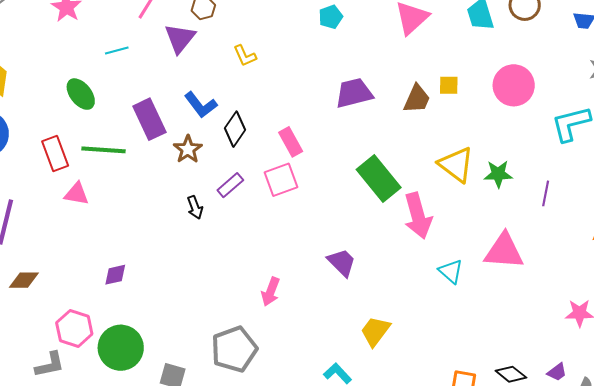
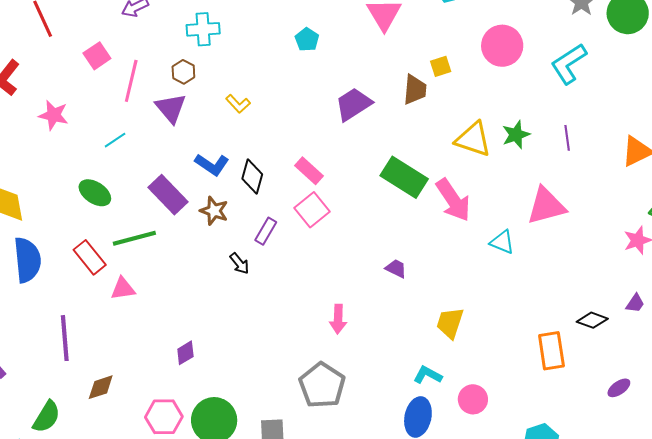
purple trapezoid: (342, 262) -> (396, 269), size x0.7

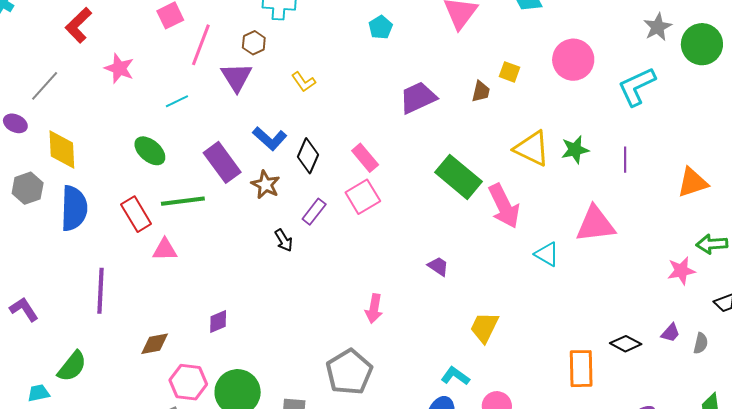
yellow square: (441, 66) -> (509, 72), turned 30
brown trapezoid: (415, 90) -> (481, 91), size x0.7
brown diamond: (101, 387) -> (155, 344), moved

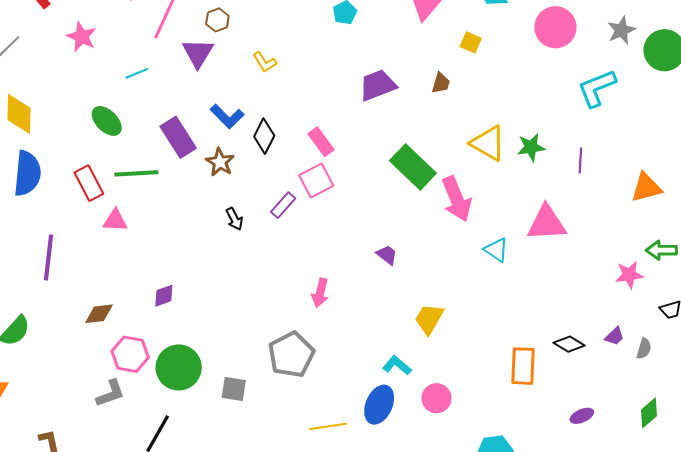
pink circle: (573, 60) -> (555, 27), moved
yellow square: (509, 72) -> (471, 42), moved
purple rectangle: (314, 212) -> (283, 205), moved

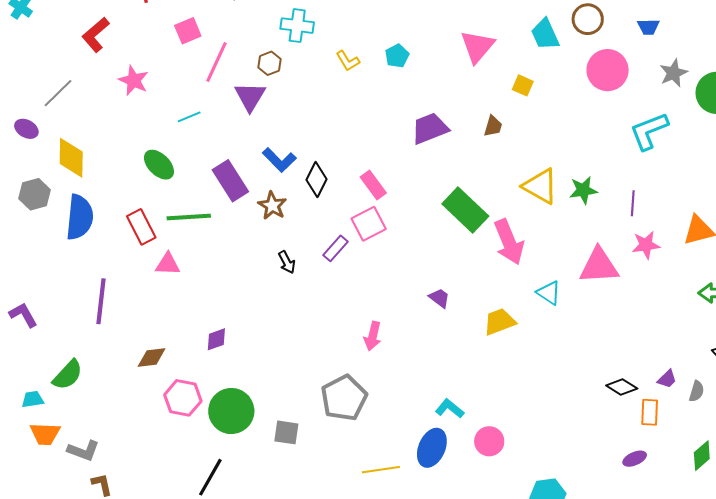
yellow L-shape: (265, 62) -> (348, 61), moved
pink star: (629, 275) -> (646, 245), moved
yellow trapezoid: (429, 319) -> (499, 322), moved, turned 40
orange rectangle: (523, 366) -> (650, 412), moved, size x0.7
gray L-shape: (110, 393) -> (83, 451), moved, turned 40

